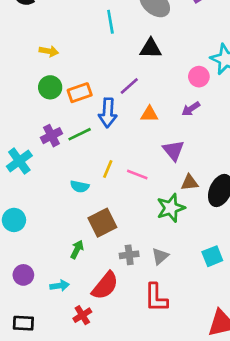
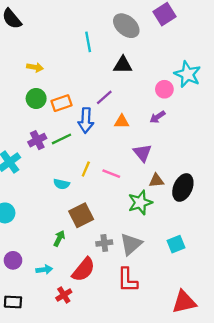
gray triangle: (160, 256) -> (131, 244), size x1.5

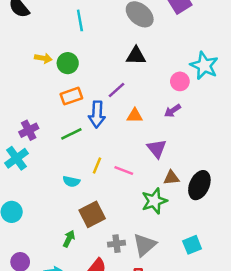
cyan line: (88, 42) -> (80, 20), moved
green circle: (36, 98) -> (68, 63), moved
purple cross: (37, 140) -> (29, 130), moved

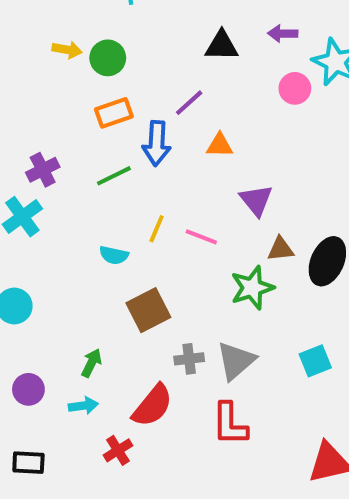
purple arrow: (173, 111) -> (283, 33), moved, turned 35
green arrow: (69, 239) -> (91, 363), moved

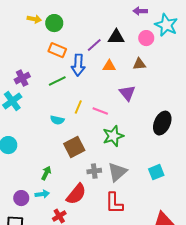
black triangle: (222, 46) -> (116, 37), moved
orange rectangle: (114, 113) -> (57, 50), turned 42
brown triangle: (281, 249) -> (139, 64), moved
green star: (252, 288) -> (113, 136), moved
purple circle: (28, 389) -> (21, 198), moved

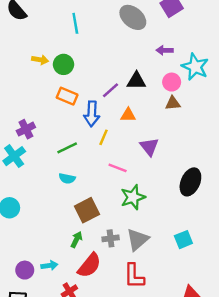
brown triangle: (139, 64) -> (173, 103), moved
green line: (57, 81) -> (67, 148), moved
yellow line: (78, 107) -> (103, 137), moved
green arrow: (46, 173) -> (76, 240), moved

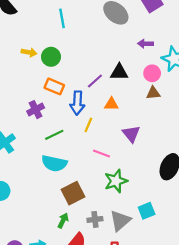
purple cross: (26, 129) -> (36, 110), moved
cyan semicircle: (67, 178) -> (54, 163), size x1.6
cyan square: (183, 240) -> (147, 211), moved

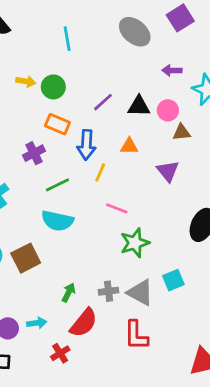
pink circle: (152, 73) -> (168, 110), moved
purple line: (95, 81) -> (103, 102), moved
purple triangle: (131, 134) -> (168, 171), moved
brown square: (73, 193) -> (26, 258), moved
gray triangle: (120, 221) -> (140, 293), turned -50

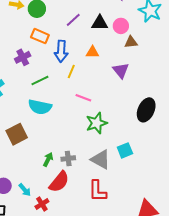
gray cross: (109, 291) -> (68, 158), moved
cyan arrow: (37, 323) -> (25, 190), moved, turned 56

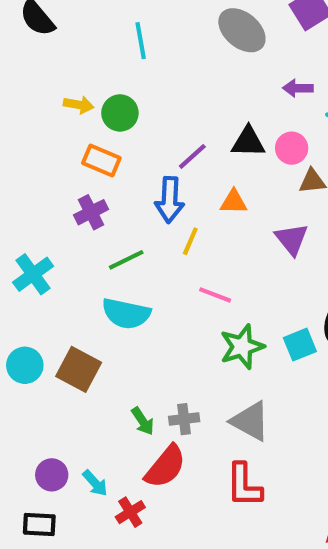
purple line: (73, 20) -> (192, 156), moved
orange rectangle: (40, 36) -> (101, 161), moved
brown square: (17, 134) -> (79, 369), turned -35
cyan square: (125, 150) -> (300, 345), moved
green arrow: (48, 160) -> (143, 421), turned 120

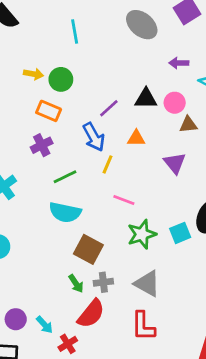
blue arrow: (170, 200) -> (94, 137), turned -32
brown square: (79, 369) -> (88, 249), moved

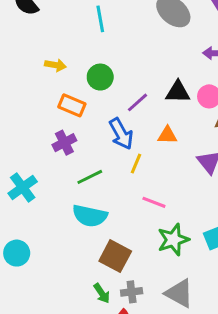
green circle: (61, 79) -> (100, 77), moved

